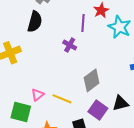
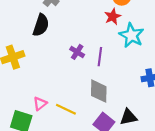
purple line: (83, 23) -> (100, 57), moved
gray diamond: (92, 80) -> (99, 91), turned -55

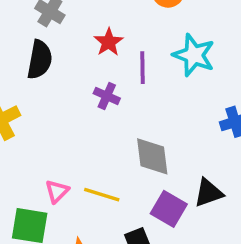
red star: (113, 17) -> (109, 42), moved
purple line: (100, 57) -> (143, 68), moved

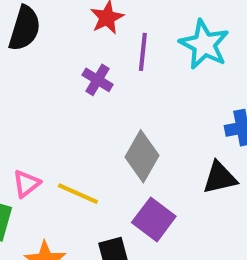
gray diamond: (152, 156) -> (142, 156), turned 30
black triangle: (208, 193) -> (220, 178), moved

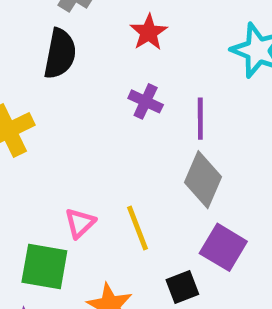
purple line: (143, 52) -> (200, 119), moved
yellow line: (78, 194) -> (137, 228), turned 51

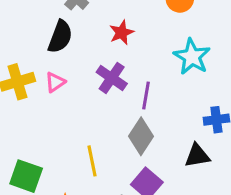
purple cross: (146, 101) -> (112, 78), size x1.4
pink triangle: (80, 223) -> (55, 82), moved

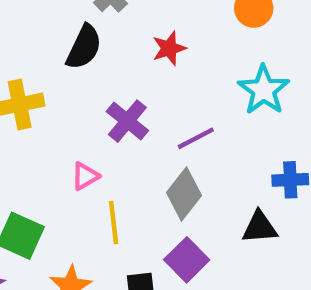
purple cross: (112, 78) -> (127, 121), moved
pink triangle: (55, 82) -> (85, 176), moved
purple line: (146, 95) -> (196, 138), turned 48

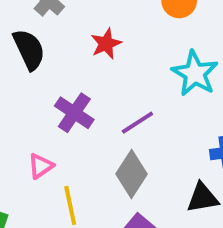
black semicircle: (84, 47) -> (29, 49), turned -45

